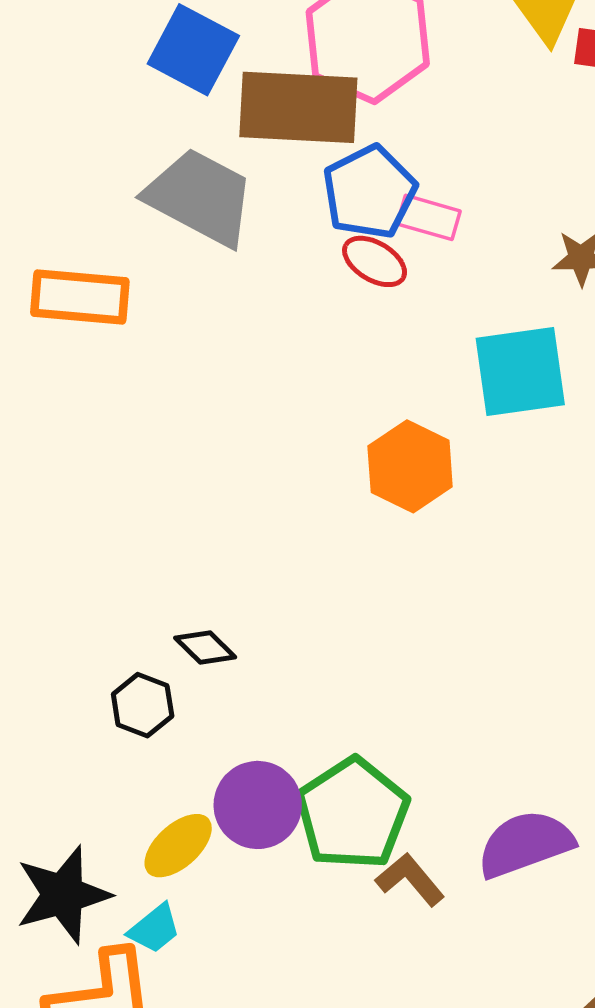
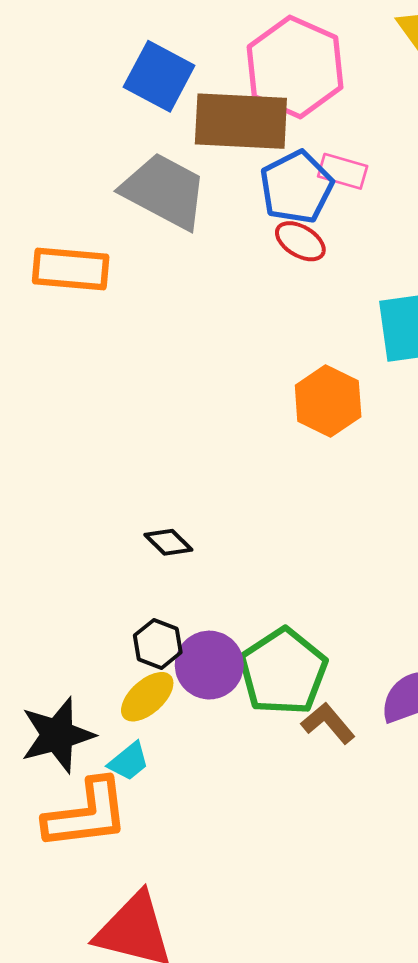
pink rectangle: (429, 217) -> (343, 171), moved
black hexagon: (143, 705) -> (158, 644), moved

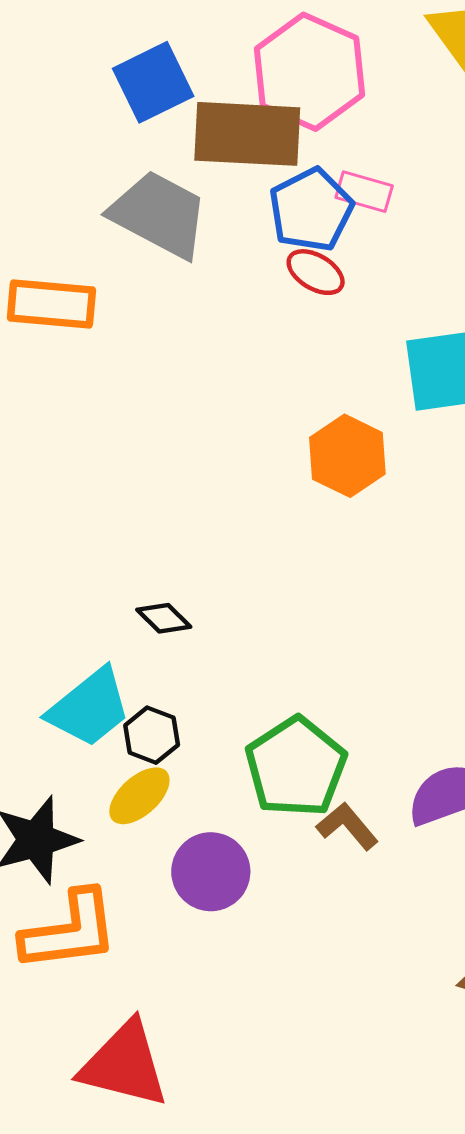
blue square: (159, 76) -> (153, 82), turned 36
purple circle: (209, 665) -> (211, 872), moved
cyan trapezoid: (129, 761) -> (89, 708), moved, size x1.8

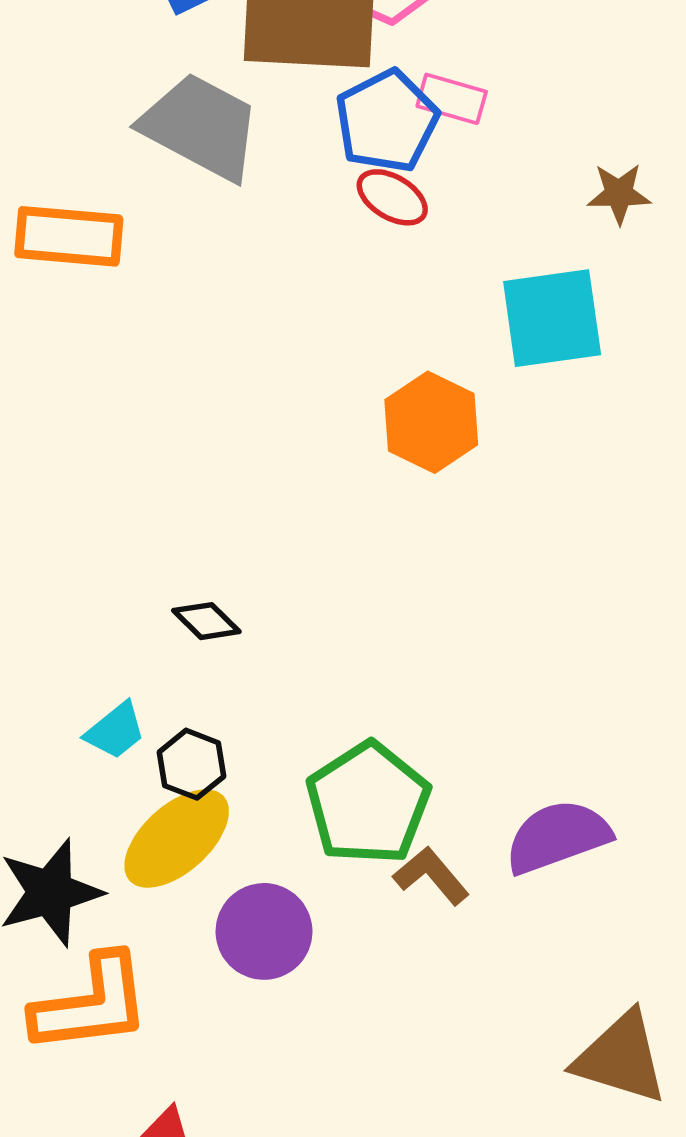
cyan trapezoid: (89, 708) -> (115, 731), size x0.6
yellow ellipse: (139, 796) -> (177, 839), size x1.4

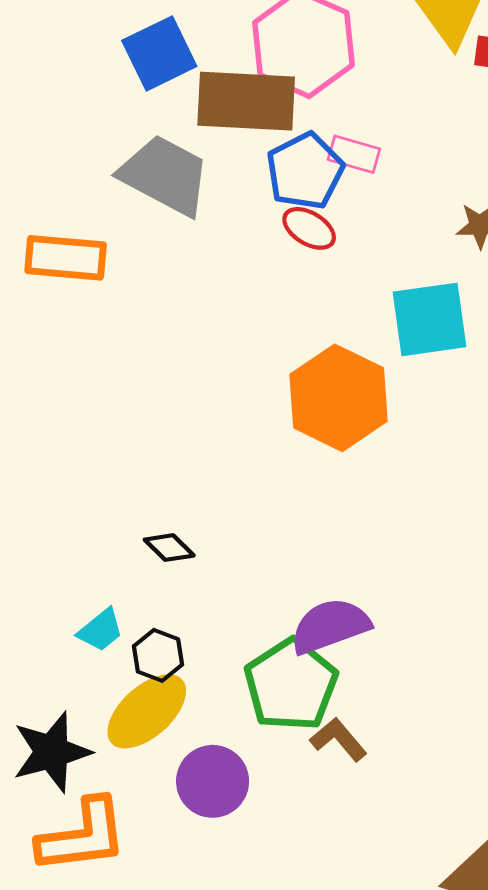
orange hexagon: (431, 422) -> (339, 398), size x1.4
purple semicircle: (558, 837) -> (330, 626), moved

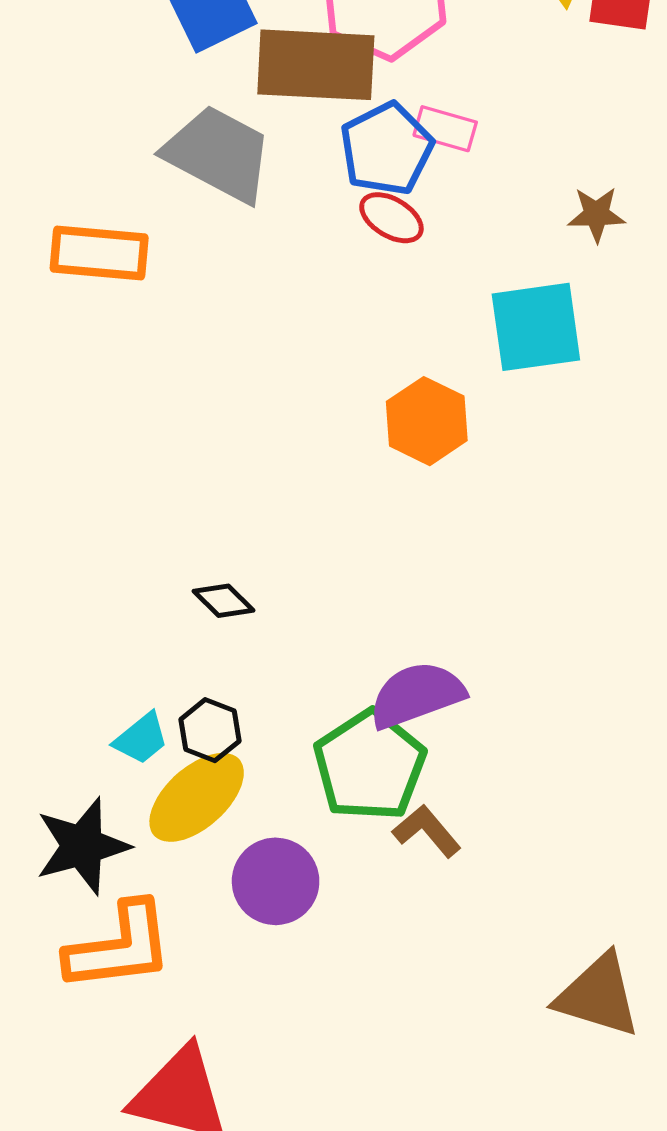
orange hexagon: (339, 398) -> (427, 421), size x0.7
cyan trapezoid: (101, 630) -> (141, 739), moved

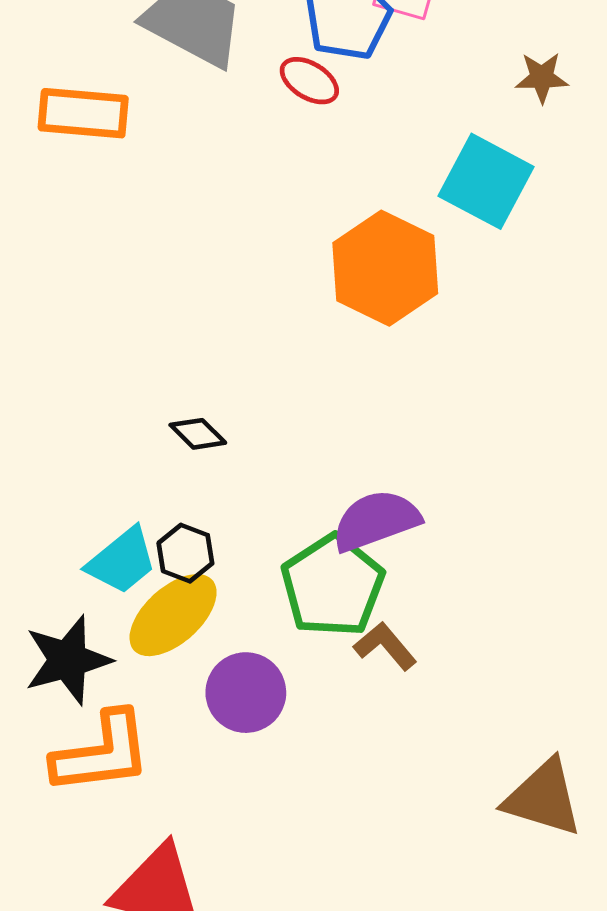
red ellipse: (391, 218) -> (309, 81), moved
cyan square: (536, 327) -> (486, 181), turned 36
orange hexagon: (427, 421) -> (385, 268), size x1.4
cyan trapezoid: (141, 739) -> (122, 561), size x1.4

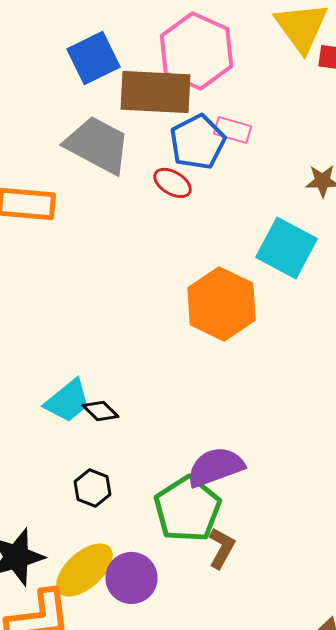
cyan trapezoid: (122, 561) -> (68, 401), moved
yellow ellipse: (173, 615) -> (84, 570), moved
brown L-shape: (385, 646) -> (222, 548), turned 69

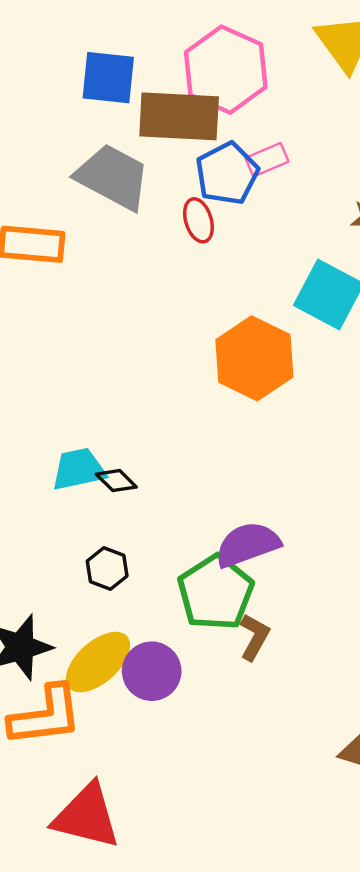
blue square: (94, 58) -> (108, 78), turned 32
pink rectangle: (232, 130) -> (267, 160), turned -39
red ellipse: (172, 183) -> (198, 220), turned 42
cyan trapezoid: (68, 401) -> (79, 469), turned -153

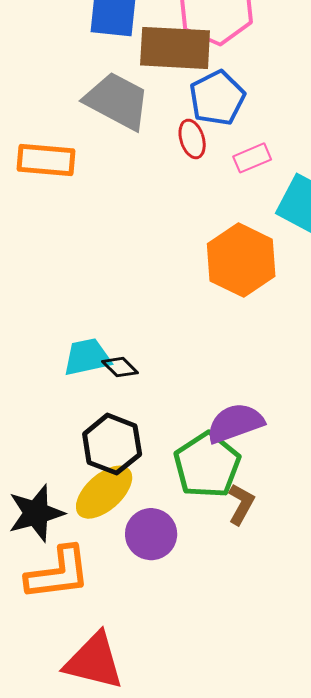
pink rectangle: (267, 160) -> (252, 158), moved
black hexagon: (107, 568) -> (112, 444), size x1.6
yellow ellipse: (98, 662) -> (104, 492), moved

